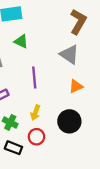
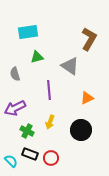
green triangle: (21, 41) -> (37, 57), turned -40
gray triangle: (69, 54) -> (70, 66), moved
red circle: (36, 137) -> (51, 158), moved

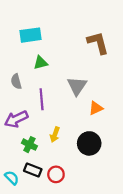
brown L-shape: (89, 39) -> (98, 43), turned -45
gray triangle: (70, 66) -> (77, 86), moved, turned 30
purple line: (49, 90) -> (42, 99), moved

